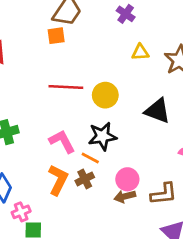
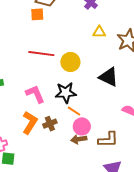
orange line: (90, 158) -> (74, 111), moved

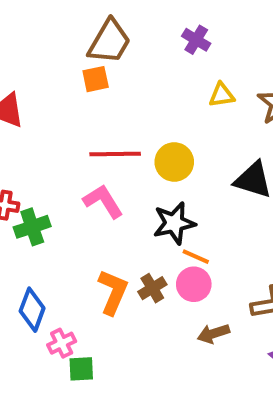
pink L-shape: (35, 94) -> (103, 201), moved
pink circle: (82, 126) -> (194, 284), moved
brown arrow: (79, 139) -> (213, 334), moved

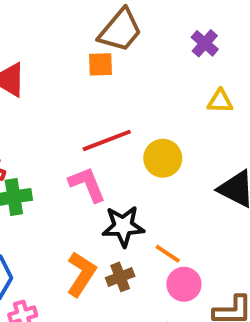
red line: (115, 154) -> (107, 140), turned -30
black star: (174, 223) -> (123, 226), moved
pink circle: (194, 284) -> (184, 284), moved

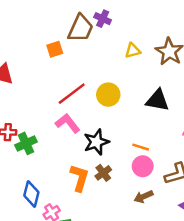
brown trapezoid: (120, 30) -> (81, 28), moved
purple cross: (205, 43) -> (103, 19), moved
orange line: (168, 254) -> (141, 147), moved

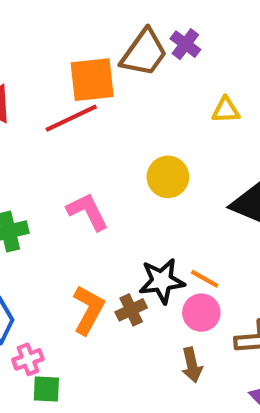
orange square: (55, 49) -> (92, 80), size x1.6
red line: (72, 94) -> (71, 118), moved
black star: (96, 142) -> (162, 281), moved
brown arrow: (143, 197) -> (192, 365), turned -90

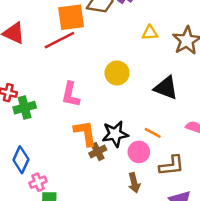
pink L-shape: (88, 212) -> (71, 95), turned -140
orange line: (205, 279) -> (153, 133), moved
orange L-shape: (88, 310) -> (85, 133), moved, turned -36

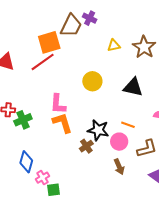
orange L-shape: (85, 133) -> (62, 123), moved
black star: (115, 134) -> (98, 130), turned 30

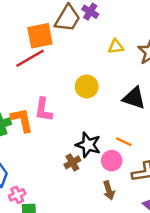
orange L-shape: (62, 123) -> (22, 120), moved

